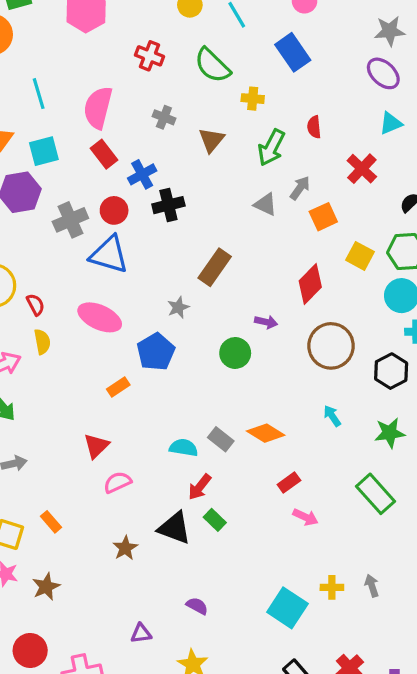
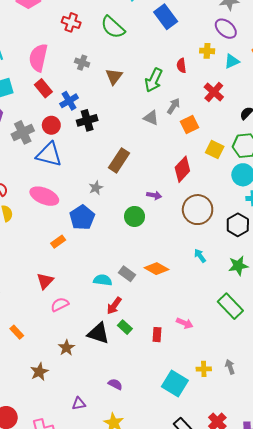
yellow cross: (253, 99) -> (207, 51), moved
red rectangle: (289, 483) -> (157, 335), moved, turned -48
brown star: (46, 587) -> (39, 372), moved

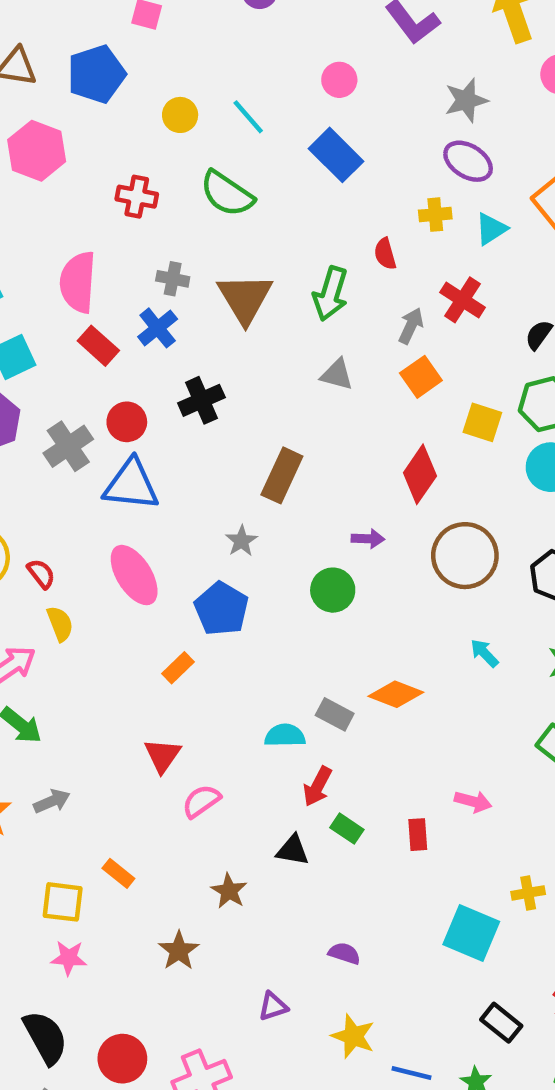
brown triangle: (114, 76) -> (245, 298), size x1.5
blue cross: (69, 101) -> (158, 328), moved
gray arrow: (173, 106) -> (411, 326), moved
pink ellipse: (44, 196) -> (134, 575), turned 44
black triangle: (98, 333) -> (293, 850), size x0.7

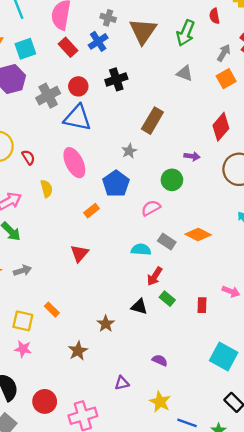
yellow semicircle: (60, 624) -> (47, 189), moved
pink semicircle: (201, 801) -> (151, 208), moved

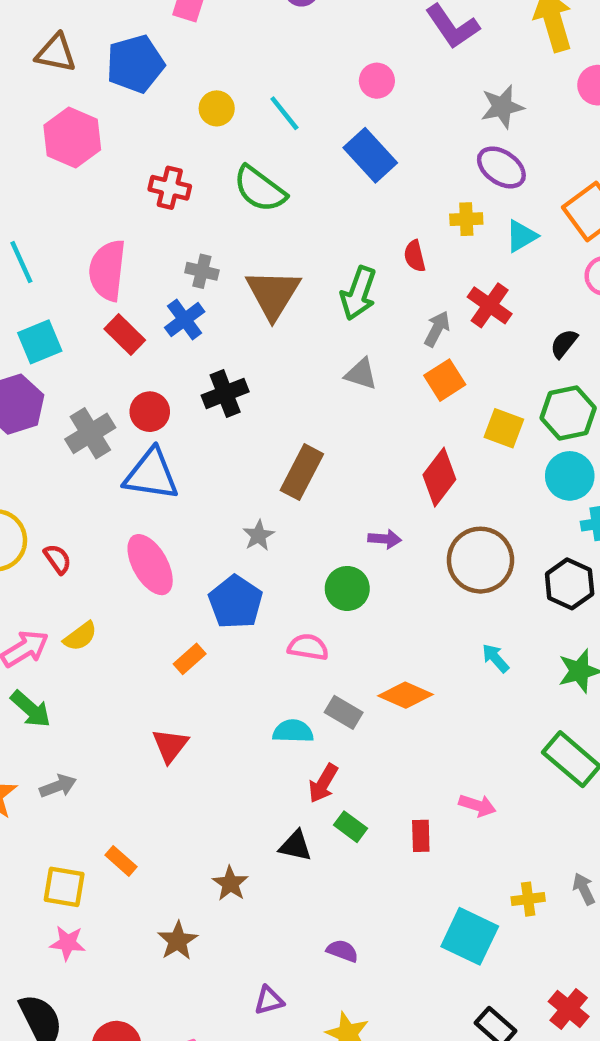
yellow semicircle: (47, 189) -> (80, 636), moved, turned 72
pink semicircle: (151, 208) -> (308, 647), turned 42

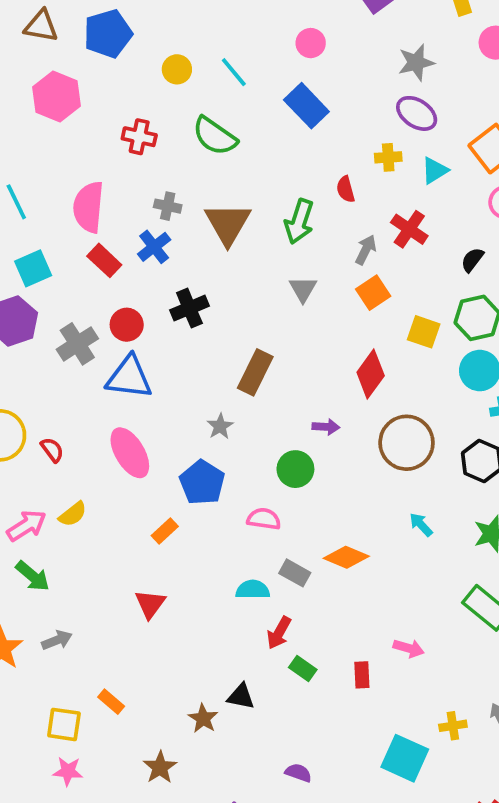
gray triangle: (361, 374) -> (303, 289), turned 44
black triangle: (295, 846) -> (241, 696), moved

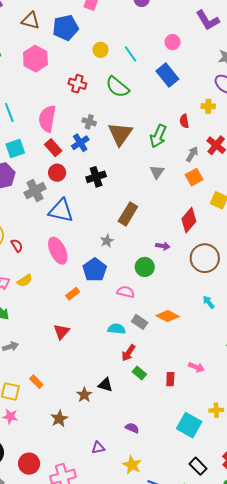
red circle: (127, 325) -> (57, 173), moved

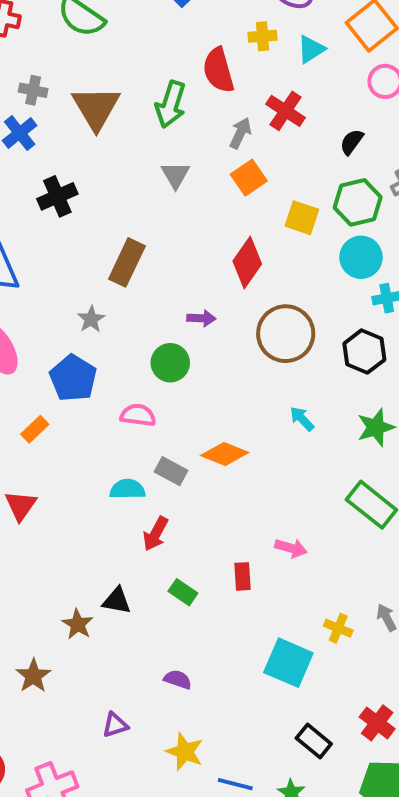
red semicircle: (184, 121) -> (218, 70), size x1.6
green rectangle: (139, 373) -> (183, 592), moved
yellow cross: (216, 410) -> (338, 628), turned 32

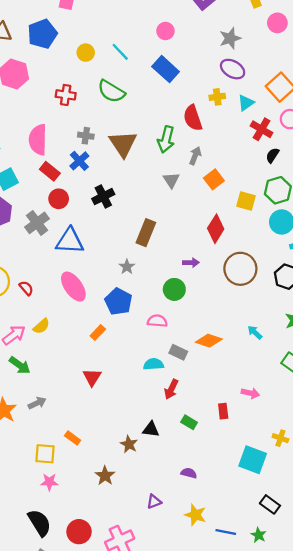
red cross: (286, 111) -> (262, 129), moved
gray arrow: (240, 133) -> (195, 156), moved
cyan arrow: (302, 419) -> (255, 332), moved

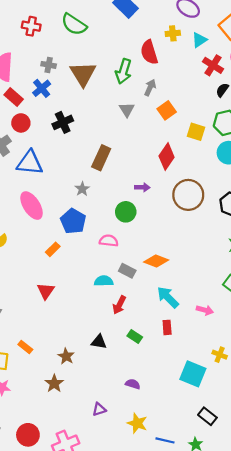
cyan arrow: (255, 332) -> (168, 297), moved, size x1.6
pink arrow: (250, 393) -> (205, 310), moved
brown star: (129, 444) -> (66, 356), moved

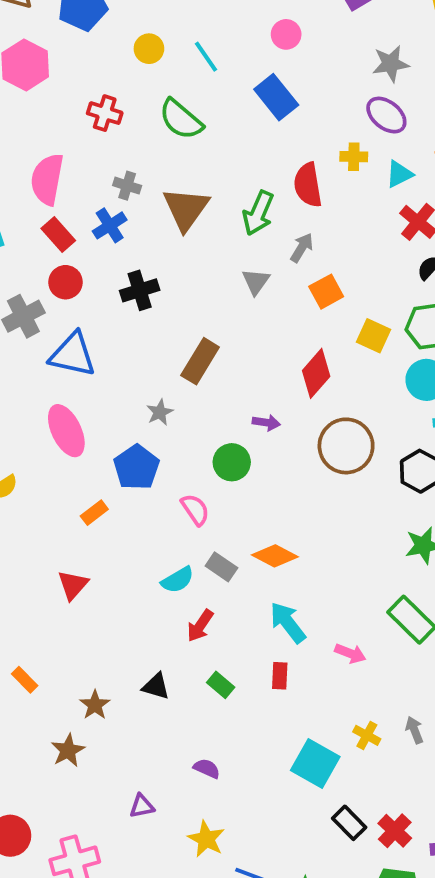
pink semicircle: (109, 241) -> (195, 510), turned 42
cyan semicircle: (104, 281) -> (178, 580), turned 144
black rectangle: (207, 416) -> (349, 823), moved

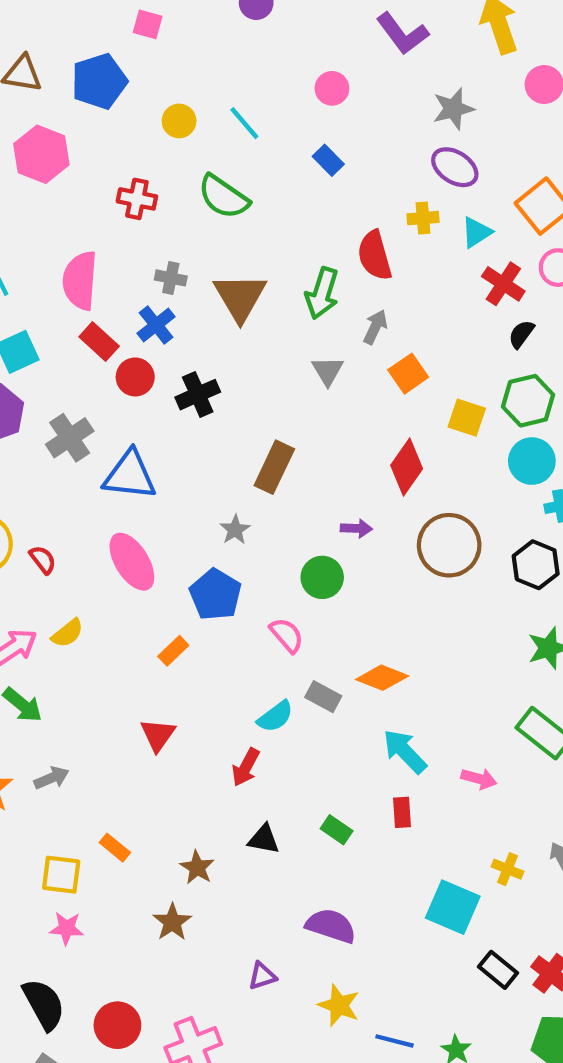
blue rectangle: (276, 97) -> (328, 160), size x0.6
red circle: (65, 282) -> (135, 377), moved
red arrow: (200, 626) -> (246, 767), moved
purple semicircle: (207, 769) -> (331, 926), size x1.6

